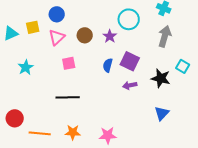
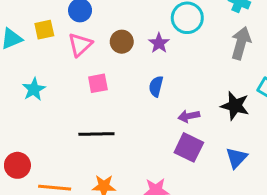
purple square: (130, 61) -> (189, 147), moved

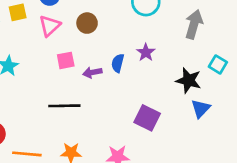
purple star: (159, 43) -> (146, 52), moved
purple arrow: (189, 116) -> (92, 72), moved
blue triangle: (236, 158) -> (201, 109), moved

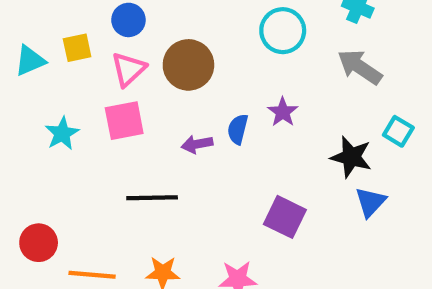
brown circle: (87, 23) -> (188, 65), size x1.5
gray arrow: (194, 24) -> (360, 67), turned -72
pink square: (66, 60) -> (124, 121), moved, size x1.4

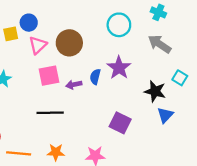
blue circle: (128, 20) -> (29, 23), moved
purple star: (283, 112) -> (119, 68), size x1.5
pink square: (124, 121) -> (49, 76), moved

